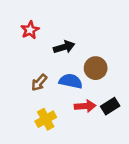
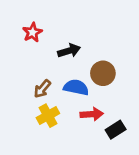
black rectangle: (110, 106) -> (116, 130), moved
yellow cross: (46, 119) -> (48, 116), moved

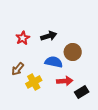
red star: (32, 32) -> (23, 38), moved
brown arrow: (42, 89) -> (18, 69), moved

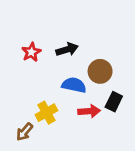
brown arrow: (18, 69) -> (25, 132), moved
black rectangle: (82, 92) -> (114, 102), moved, turned -32

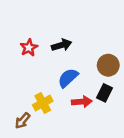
brown circle: (100, 71) -> (108, 65), moved
blue semicircle: (74, 85) -> (68, 78), turned -55

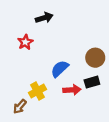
black arrow: (62, 45) -> (44, 18), moved
black rectangle: (104, 93) -> (92, 82), turned 48

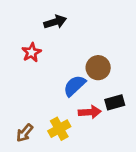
brown circle: (95, 58) -> (98, 68), moved
yellow cross: (38, 91) -> (59, 129), moved

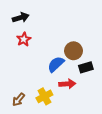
black arrow: (55, 22) -> (21, 18), moved
black rectangle: (115, 102) -> (86, 67), moved

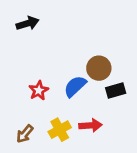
red star: (24, 39) -> (39, 90), moved
red arrow: (67, 84) -> (90, 125), moved

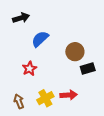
blue semicircle: (75, 86) -> (40, 39), moved
brown arrow: (25, 134) -> (19, 101), turned 120

